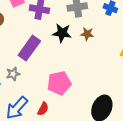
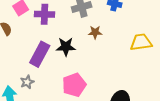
black star: (62, 33) -> (66, 47), moved

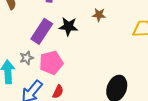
pink pentagon: (74, 85) -> (51, 63), moved

